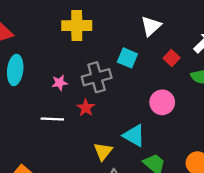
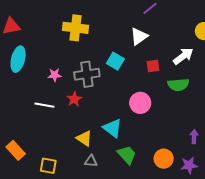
red square: (172, 58) -> (153, 66), turned 32
yellow triangle: (103, 151) -> (84, 138), turned -42

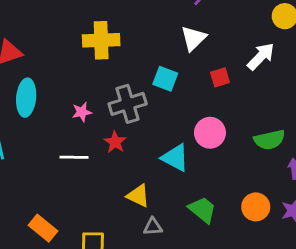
green semicircle: (178, 85) -> (270, 140), moved
cyan triangle: (112, 128) -> (175, 158), moved

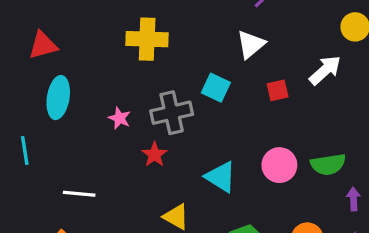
pink star: (82, 112) -> (120, 118), turned 30
pink circle: (210, 133) -> (279, 165), moved
white line: (74, 157) -> (79, 194), moved

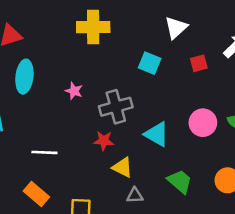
gray cross: (172, 113) -> (116, 107), moved
red star: (155, 155) -> (104, 141), moved, turned -30

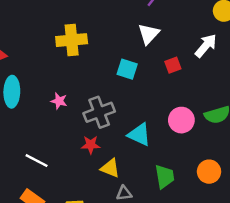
white line: (44, 152) -> (37, 161), turned 30
green trapezoid: (180, 181) -> (165, 177), turned 45

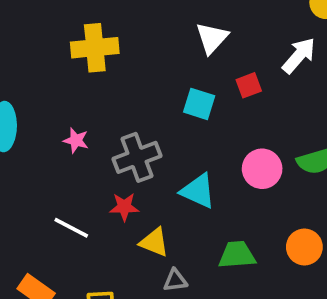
cyan square: (127, 69) -> (199, 104), moved
white line: (37, 161) -> (71, 228), moved
green trapezoid: (165, 177) -> (237, 255), turned -85

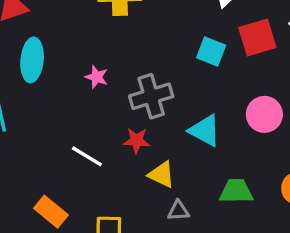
red square: (249, 85) -> (257, 38), size x1.6

